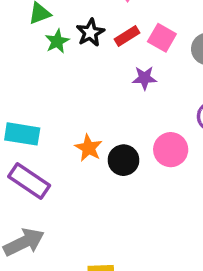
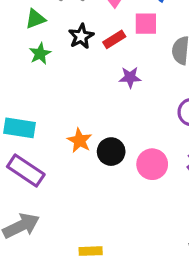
pink square: (162, 38) -> (146, 24), moved, turned -30
green star: (57, 41) -> (40, 54), moved
pink circle: (171, 150) -> (152, 164), moved

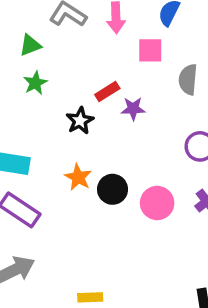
black star: (81, 36) -> (80, 121), moved
red rectangle: (114, 39) -> (107, 92), moved

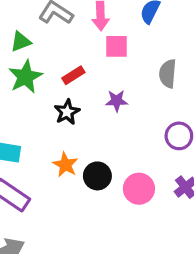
pink square: (150, 50) -> (117, 46), moved
green star: (35, 83) -> (25, 77), size x1.5
red rectangle: (107, 92) -> (73, 75), moved

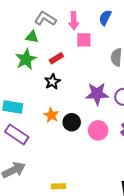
green triangle: (21, 42) -> (32, 37), moved, turned 32
purple star: (117, 101) -> (97, 94), moved, size x1.6

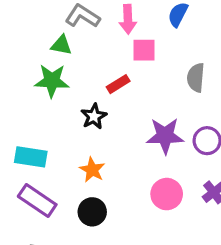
red rectangle: (56, 58) -> (118, 84), moved
green star: (26, 59) -> (52, 81), turned 30
black circle: (72, 122) -> (92, 212), moved

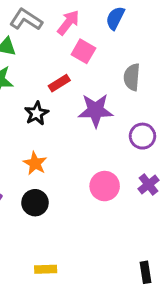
pink arrow: (128, 19) -> (68, 23), turned -140
pink square: (144, 50) -> (83, 51), turned 30
purple star: (165, 136) -> (96, 110), moved

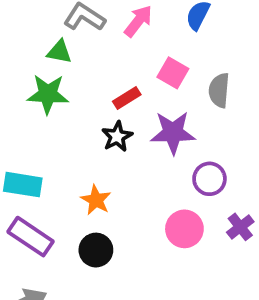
pink square: (83, 51) -> (173, 73), moved
black star: (37, 113) -> (117, 136), moved
purple circle: (142, 136) -> (209, 179), moved

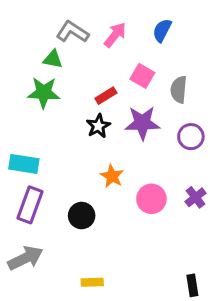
purple circle: (209, 179) -> (191, 137), moved
orange star: (96, 200) -> (112, 176), moved
purple rectangle: (30, 237) -> (30, 205), turned 76

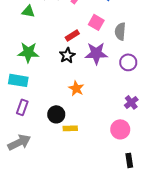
green triangle: (53, 59) -> (28, 11), moved
green star: (44, 93) -> (28, 52), moved
pink circle: (151, 199) -> (120, 129), moved
purple rectangle: (30, 205) -> (22, 107), size x0.7
yellow rectangle: (92, 282) -> (70, 128), moved

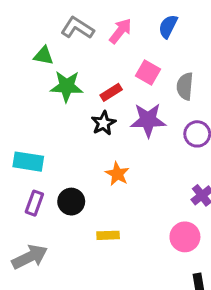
green star: (28, 52) -> (67, 86), moved
black circle: (56, 114) -> (71, 202), moved

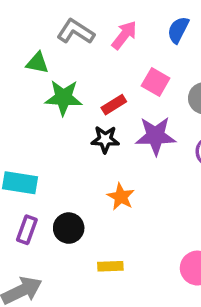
black star: (103, 123) -> (105, 139), turned 30

